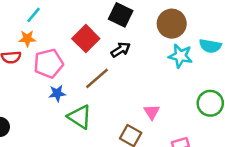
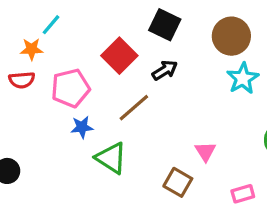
orange star: (27, 39) -> (32, 49), moved
cyan star: (180, 56) -> (243, 78), turned 30

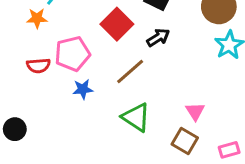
red semicircle: (22, 80) -> (38, 66), moved
green triangle: (111, 158) -> (136, 117), moved
brown square: (178, 182) -> (185, 141), moved

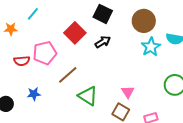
orange star: (37, 18) -> (11, 29), moved
brown line: (130, 71) -> (68, 75), moved
blue star: (83, 89) -> (34, 94), moved

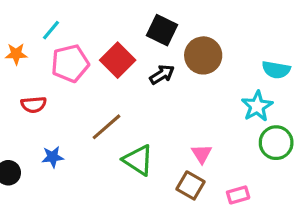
brown circle: (144, 21) -> (203, 55), moved
cyan star: (151, 47) -> (257, 106), moved
pink pentagon: (45, 53) -> (70, 63), moved

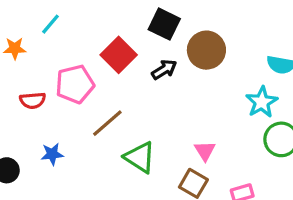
pink pentagon: (70, 63) -> (75, 84), moved

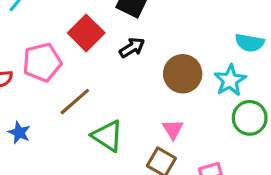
brown circle: (206, 50) -> (183, 74), moved
blue star: (52, 154) -> (19, 133), turned 30

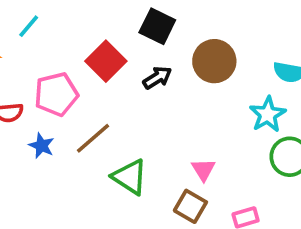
brown circle: (183, 74) -> (214, 61), moved
blue star: (19, 133) -> (42, 146), moved

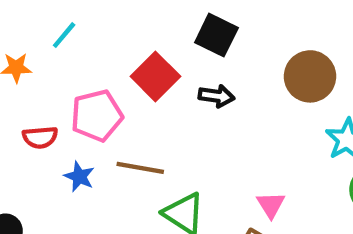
brown circle: (214, 61) -> (310, 76), moved
black arrow: (157, 78) -> (216, 96), turned 40
brown line: (93, 138) -> (140, 168), turned 51

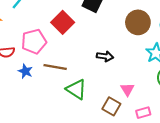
black arrow: (216, 96) -> (105, 56), moved
pink triangle: (271, 205) -> (127, 89), moved

